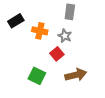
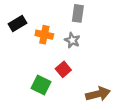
red square: (57, 54) -> (63, 69), moved
brown arrow: (76, 75) -> (98, 94), moved

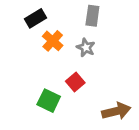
black rectangle: (17, 23) -> (35, 18), moved
orange cross: (44, 35) -> (53, 41), turned 30

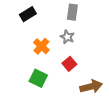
orange cross: (53, 41) -> (41, 46), moved
red square: (75, 82) -> (69, 64), moved

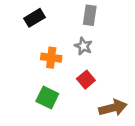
orange cross: (41, 46) -> (51, 58), turned -35

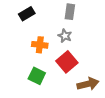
red square: (86, 80) -> (67, 62), size x1.5

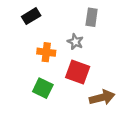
gray rectangle: (70, 12) -> (92, 17), moved
red square: (67, 62) -> (78, 72), turned -30

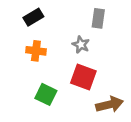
orange cross: (46, 52) -> (36, 51), moved

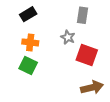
red square: (83, 77) -> (87, 55), moved
green square: (46, 94) -> (28, 65), moved

